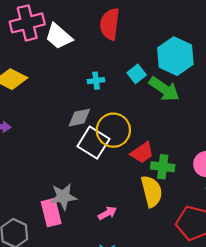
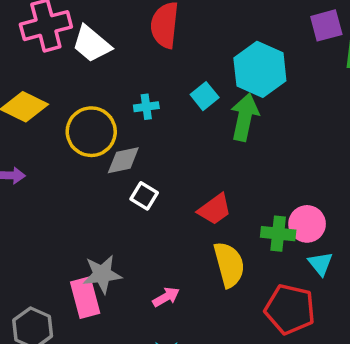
green arrow: (164, 89) -> (245, 117), turned -112
yellow circle: (113, 130) -> (91, 132), moved
white square: (93, 143) -> (144, 196), size x0.6
green cross: (163, 167) -> (278, 234), moved

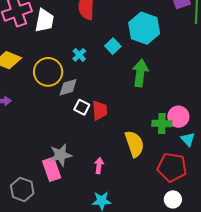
white trapezoid: (92, 44) -> (44, 21), turned -115
cyan cross: (146, 107) -> (79, 55), turned -32
green arrow: (245, 117) -> (140, 73), moved
red trapezoid: (214, 209) -> (100, 110), moved, turned -55
pink arrow: (166, 297) -> (99, 165), turned -49

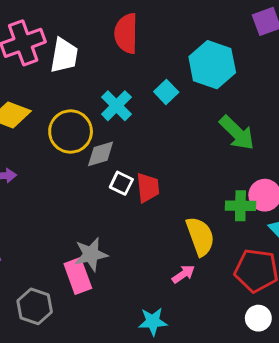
cyan cross: (79, 55) -> (116, 106), size x1.5
green arrow: (140, 73) -> (237, 133), moved, turned 128
pink arrow: (99, 165) -> (183, 274), moved, turned 49

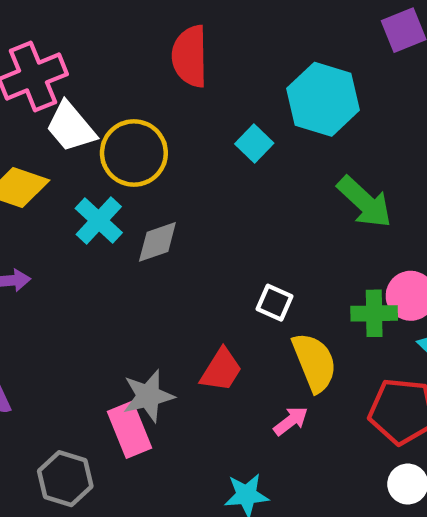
white trapezoid: (64, 55) -> (71, 127), moved, turned 132
cyan cross: (116, 106) -> (99, 221), moved
yellow circle: (71, 132) -> (134, 153), moved
white square: (121, 183) -> (274, 303), moved
red trapezoid: (148, 188) -> (221, 370), moved, turned 40

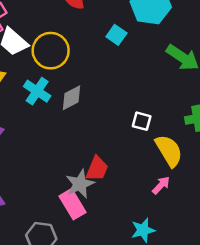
red trapezoid: (221, 370) -> (97, 169), moved

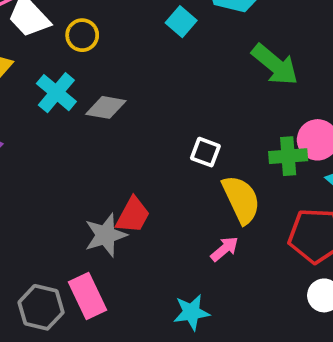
yellow circle: (51, 51) -> (82, 35), size x0.6
gray diamond: (71, 98) -> (106, 107), turned 32
pink rectangle: (73, 204) -> (87, 296), moved

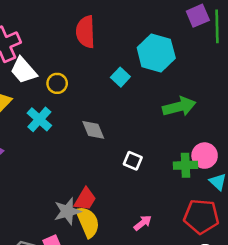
green arrow: (275, 65) -> (179, 107), turned -56
gray diamond: (106, 107) -> (93, 130), moved, turned 55
yellow semicircle: (241, 199) -> (88, 222), moved

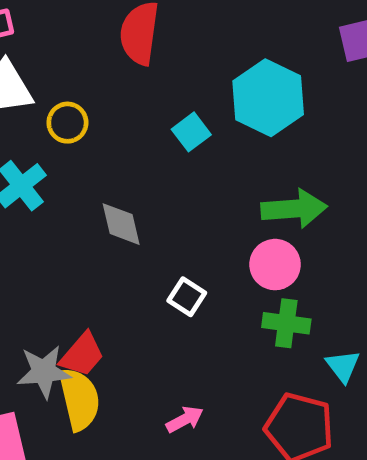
pink circle: (205, 156) -> (275, 265), moved

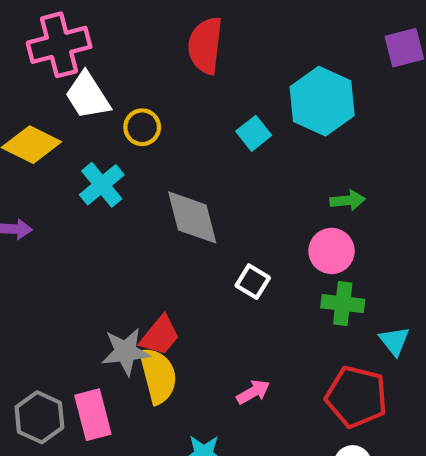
green arrow: (294, 209) -> (348, 200), size x0.6
gray diamond: (121, 224) -> (192, 217), size x1.4

